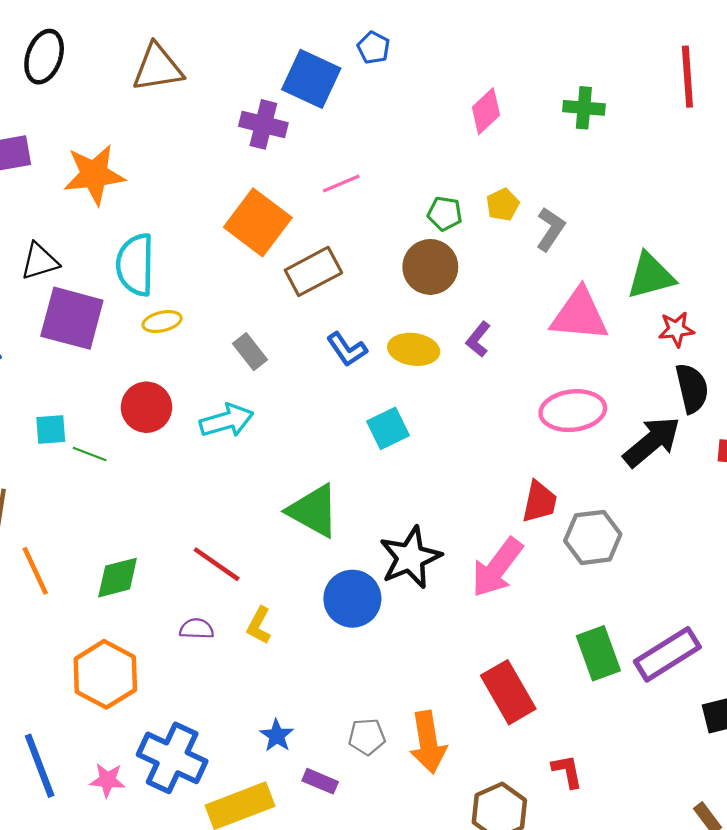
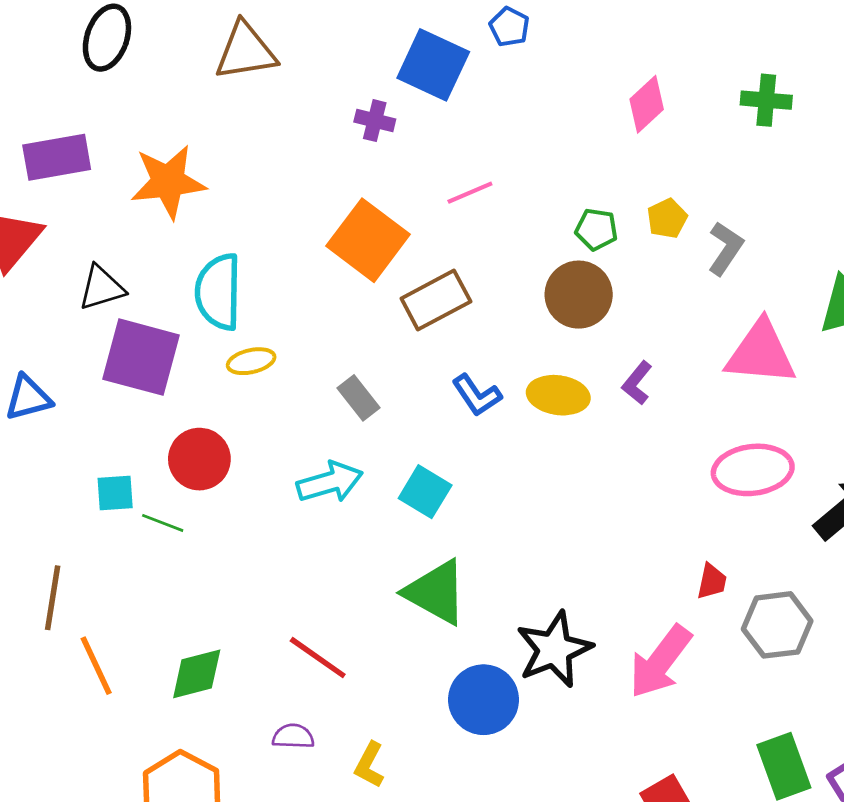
purple cross: (263, 124) -> (375, 121), size x0.7
red circle: (146, 407) -> (199, 459), moved
cyan square: (388, 428) -> (425, 492), moved, turned -33
red trapezoid: (539, 502) -> (712, 581), size x0.7
yellow L-shape: (259, 625) -> (369, 765), moved

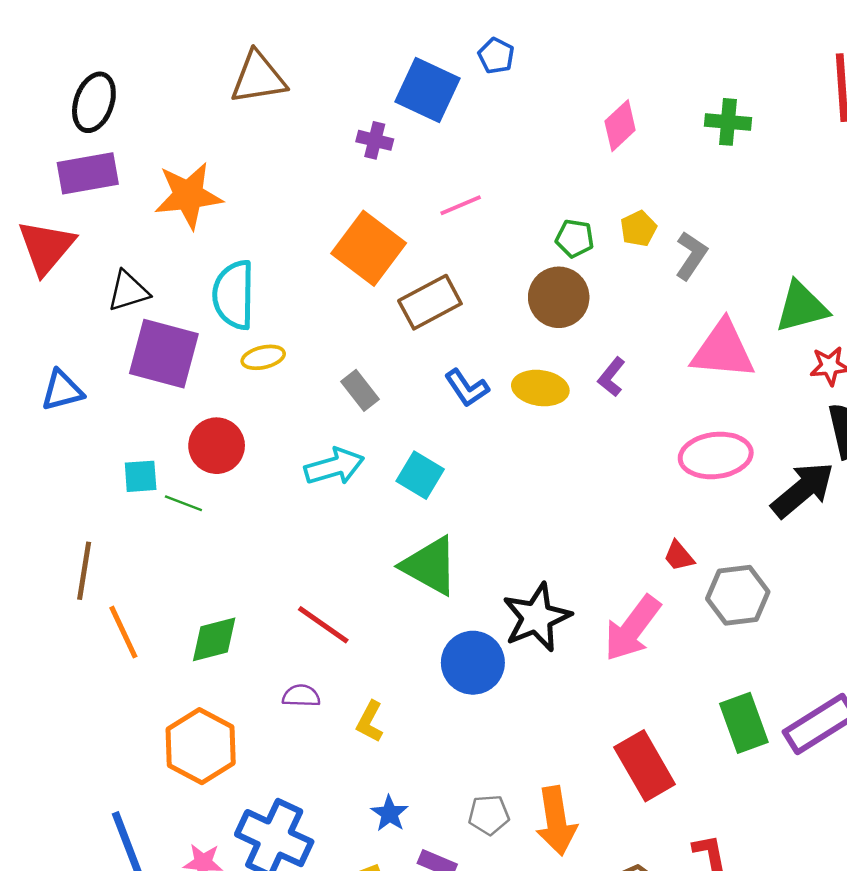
black ellipse: (107, 38) -> (94, 102), moved
red trapezoid: (712, 581) -> (679, 556), turned 128

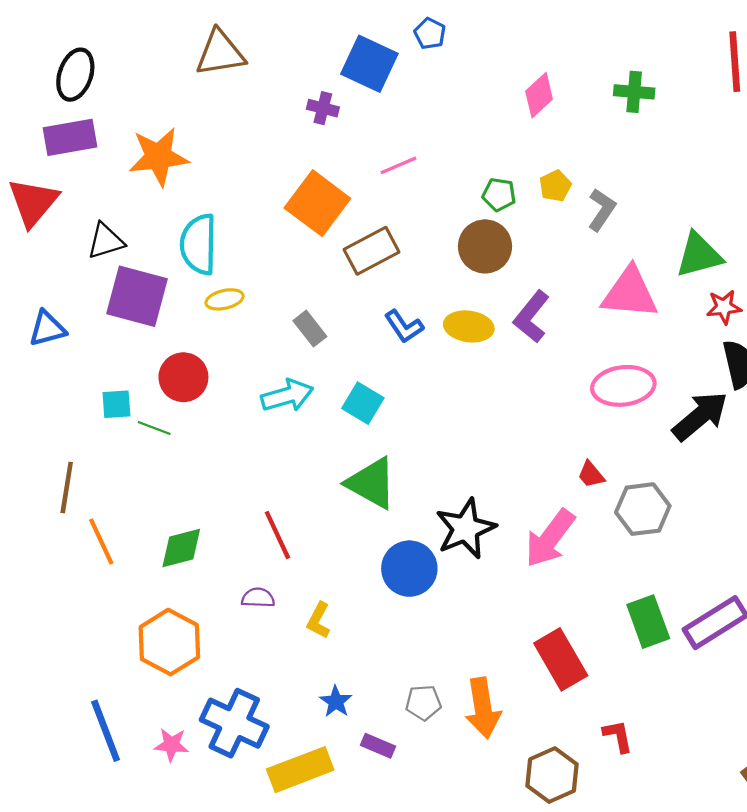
purple L-shape: (611, 377) -> (531, 317), size x1.5
red line: (323, 625) -> (277, 535), turned 30

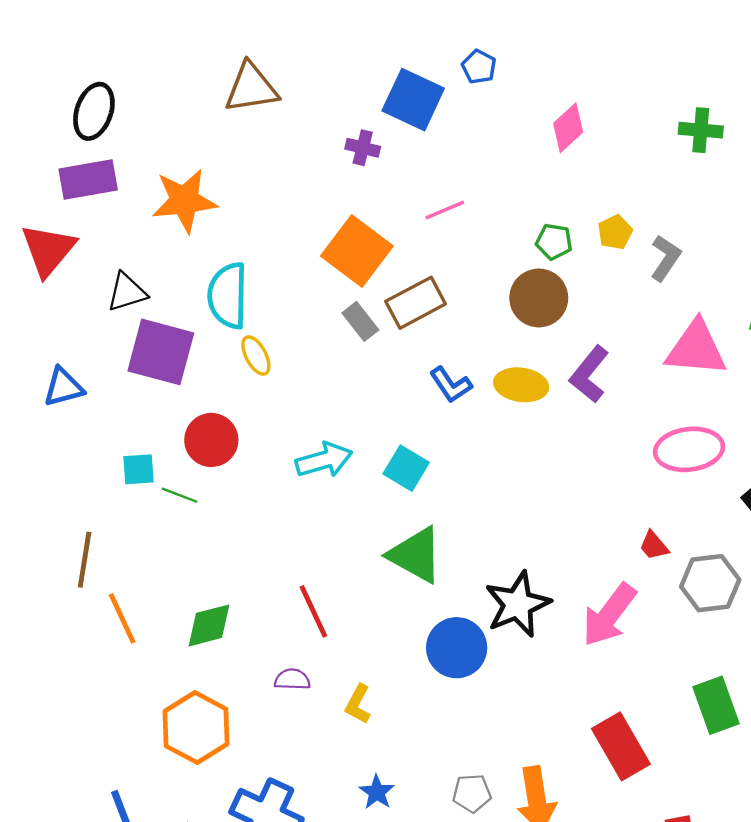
pink diamond: (539, 95) -> (568, 128), moved
yellow ellipse: (224, 299) -> (256, 355), turned 75
gray rectangle: (310, 329) -> (360, 321), moved

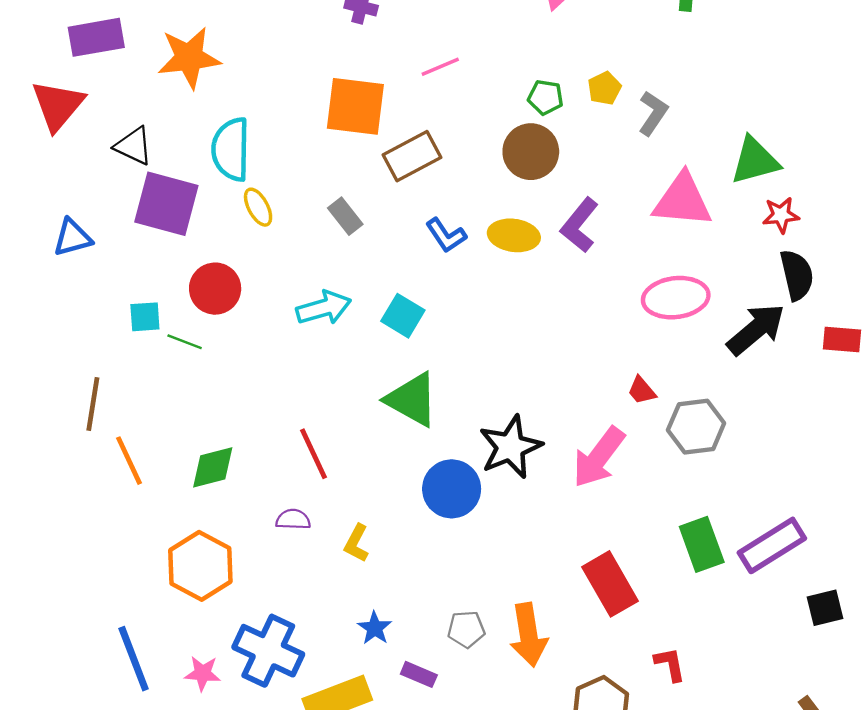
orange square: (357, 251) -> (355, 106), turned -30
black triangle: (127, 292) -> (134, 146), turned 42
gray rectangle: (360, 321) -> (345, 216), moved

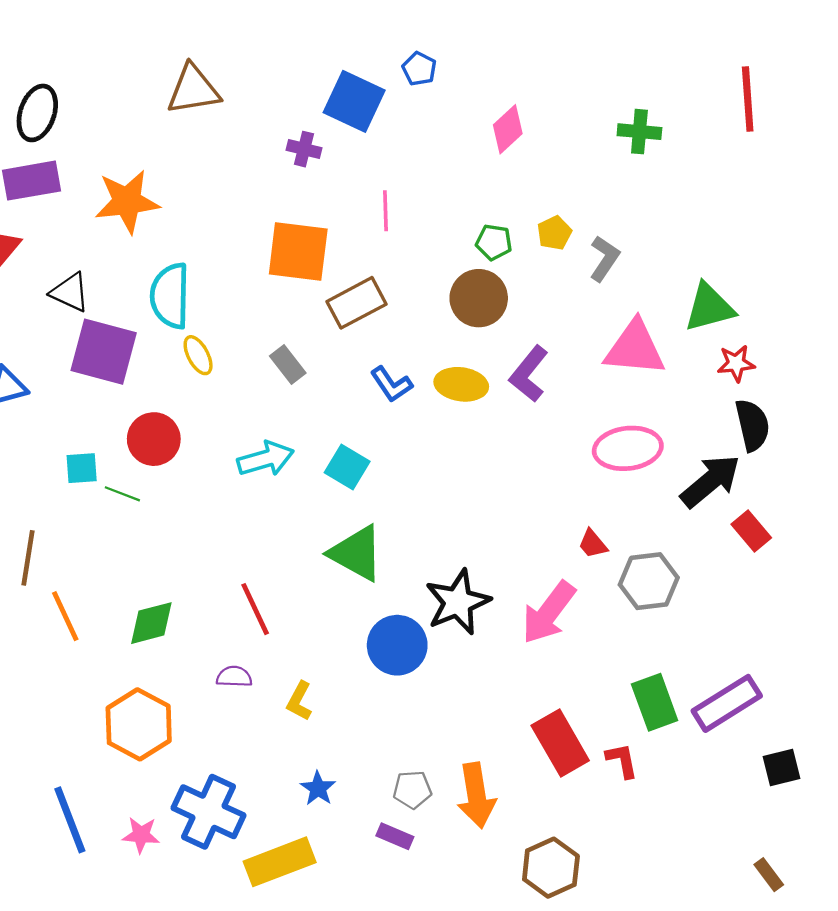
pink line: (440, 67) -> (386, 211), turned -69
red rectangle: (842, 339) -> (751, 531), moved, turned 45
red L-shape: (670, 664) -> (622, 760), moved
purple rectangle: (419, 674) -> (395, 836), moved

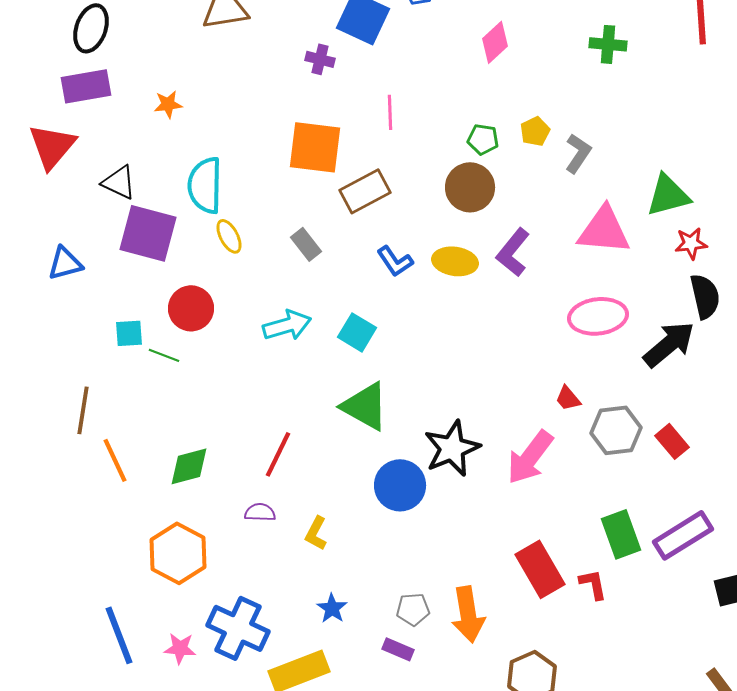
orange star: (127, 201) -> (168, 104), size x0.5
red rectangle: (751, 531) -> (672, 441), moved
red line: (255, 609) -> (278, 454), turned 51

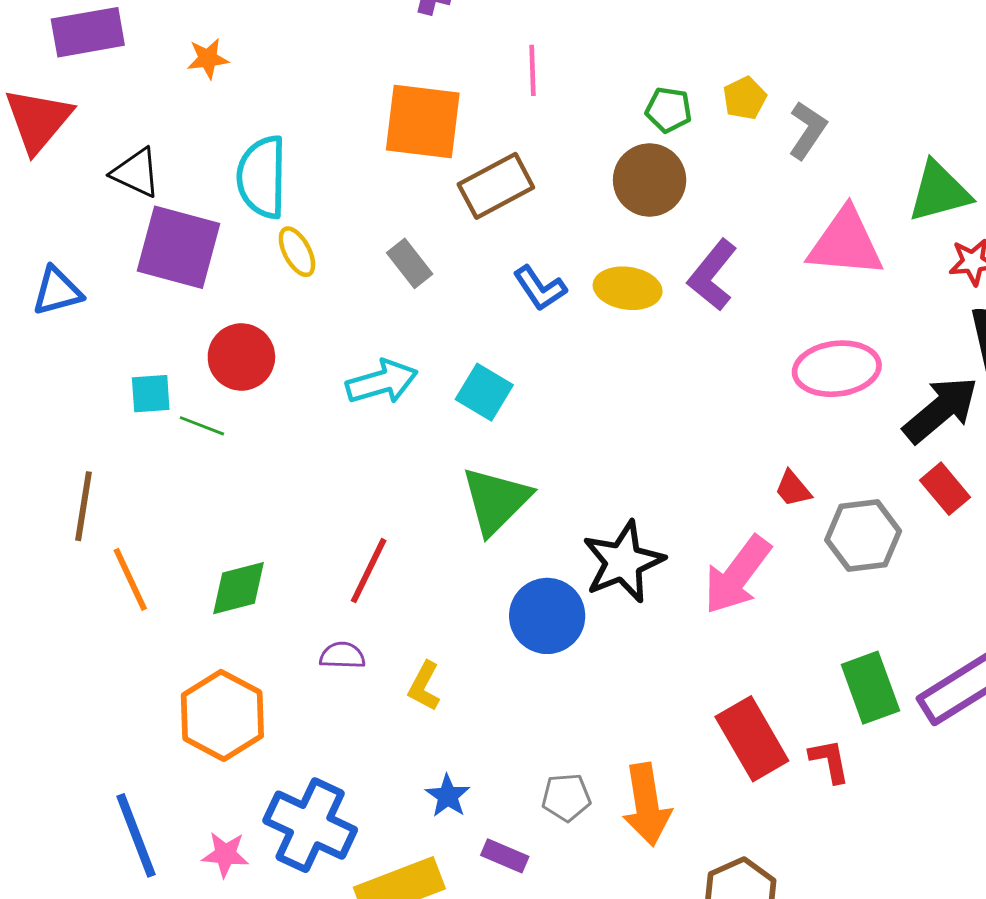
green triangle: (365, 406) -> (496, 500), turned 46
red rectangle: (672, 441) -> (945, 489), moved
purple rectangle: (398, 649) -> (505, 856), moved

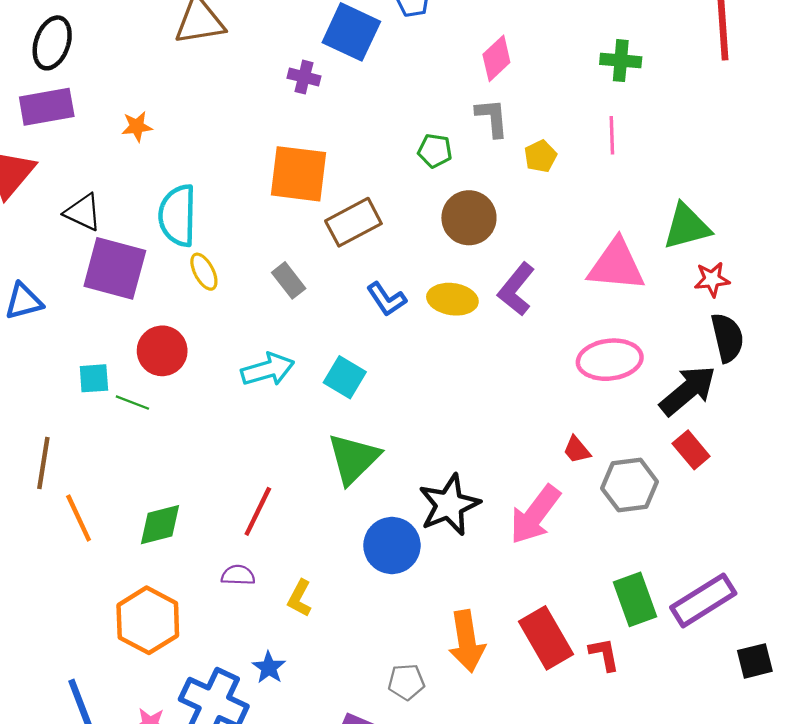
pink line: (533, 70) -> (612, 135), moved
green pentagon: (669, 110) -> (435, 151), moved
gray L-shape: (808, 130) -> (492, 118), moved, turned -39
blue star: (448, 796) -> (269, 668), moved
orange arrow: (647, 805) -> (467, 641), moved

